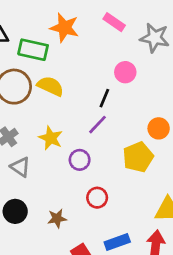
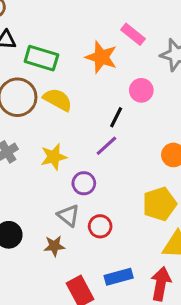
orange star: (64, 28) -> (101, 57), moved
yellow star: (51, 138) -> (54, 157), turned 30
yellow pentagon: (138, 157) -> (159, 204), moved
gray triangle: (20, 167) -> (68, 215), moved

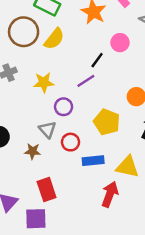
yellow semicircle: (58, 100) -> (54, 39), turned 90
yellow pentagon: (159, 204) -> (107, 122), moved, turned 30
blue rectangle: (119, 277) -> (93, 161), moved

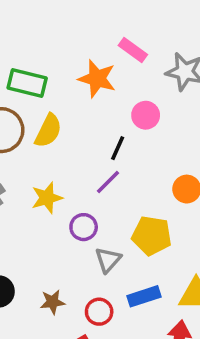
gray triangle: (47, 130) -> (108, 260), moved, turned 36
red circle: (70, 142) -> (99, 312), moved

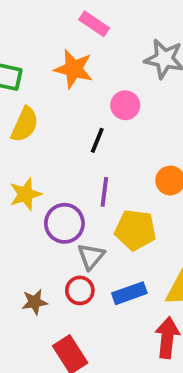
pink rectangle: (133, 50) -> (94, 24), moved
purple line: (108, 182) -> (104, 192), moved, turned -36
purple circle: (84, 227) -> (64, 223), size x1.4
red circle: (99, 312) -> (80, 290), moved

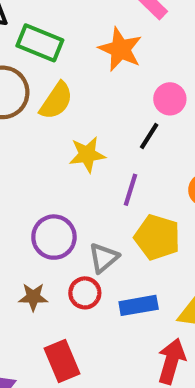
black line: (97, 140) -> (149, 136), moved
yellow star: (25, 194) -> (87, 155), moved
purple circle: (64, 223) -> (54, 237), moved

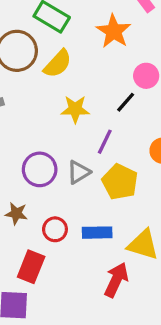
gray triangle: (104, 258) -> (79, 172), moved
red circle: (85, 293) -> (55, 229), moved
red rectangle: (62, 361) -> (31, 267), turned 36

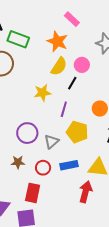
yellow semicircle: (58, 64) -> (59, 66), moved
gray triangle: (79, 172) -> (51, 142), moved

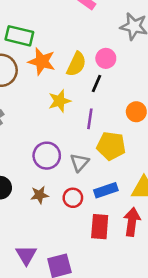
orange star: (57, 41) -> (42, 61), moved
red rectangle: (33, 193) -> (100, 227), moved

